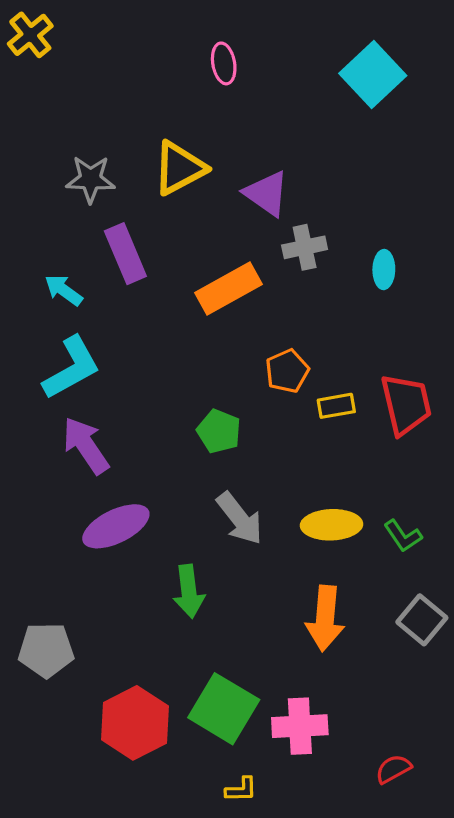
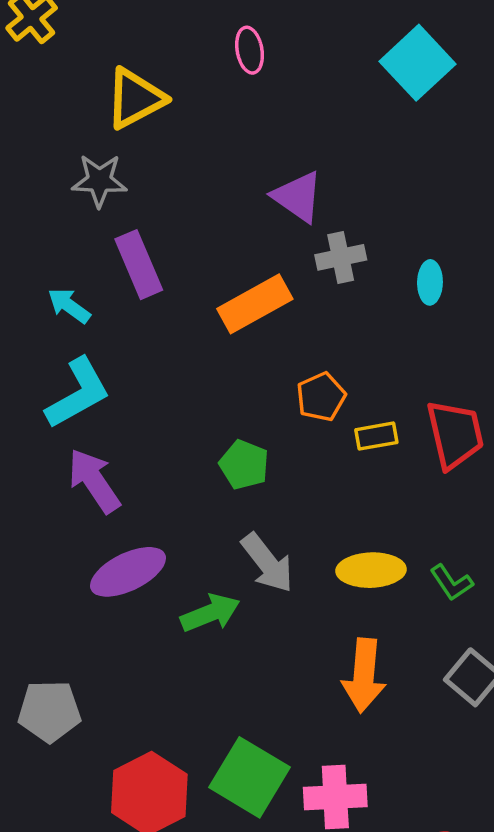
yellow triangle: (179, 168) -> (135, 98), moved
green arrow: (189, 591) -> (210, 613), moved, turned -105

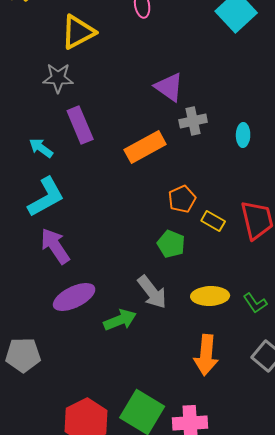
yellow rectangle: (376, 436) -> (213, 221), turned 40
green pentagon: (244, 465) -> (171, 244), moved
gray pentagon: (49, 711) -> (23, 355), moved

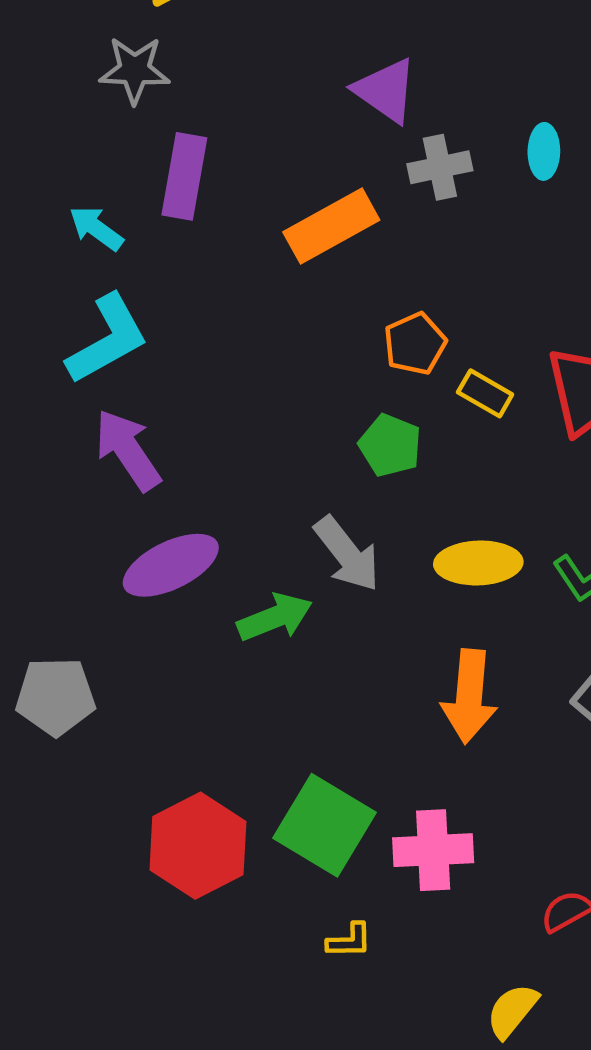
purple rectangle: (80, 125) -> (184, 176), turned 33
cyan ellipse: (243, 135) -> (544, 151), moved

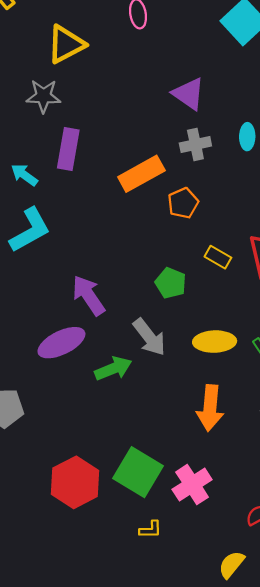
purple triangle: (386, 90) -> (189, 94), moved
orange pentagon: (415, 344) -> (183, 203), moved
purple arrow: (128, 450) -> (88, 295), moved
pink cross: (433, 850) -> (192, 485), turned -30

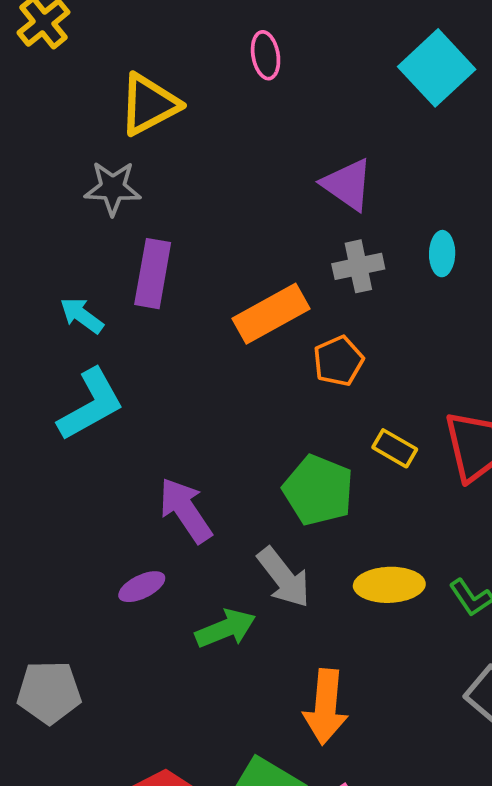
green pentagon: (171, 283) -> (318, 490), size x1.4
purple ellipse: (61, 343) -> (142, 587), size x0.6
orange arrow: (210, 408) -> (326, 707), moved

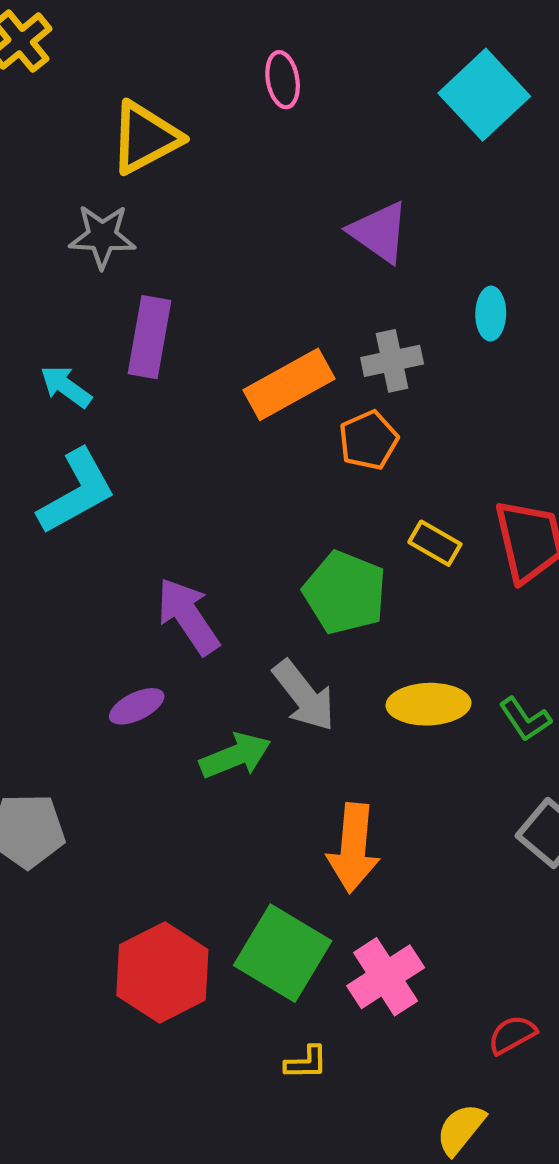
gray cross: (358, 266) -> (392, 361), moved

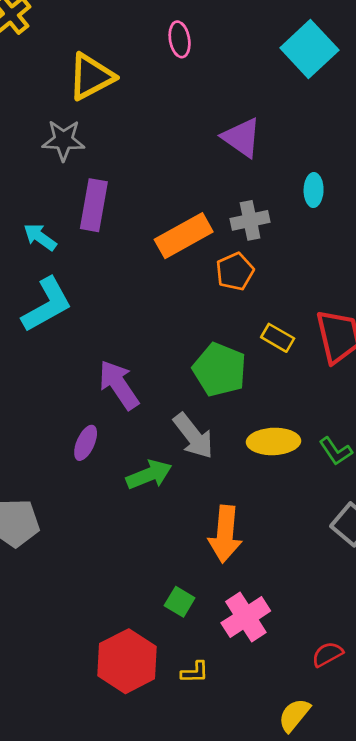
purple ellipse: (137, 706) -> (86, 443), turned -40
green square: (283, 953) -> (180, 602), size x0.5
red hexagon: (162, 972) -> (127, 661), moved

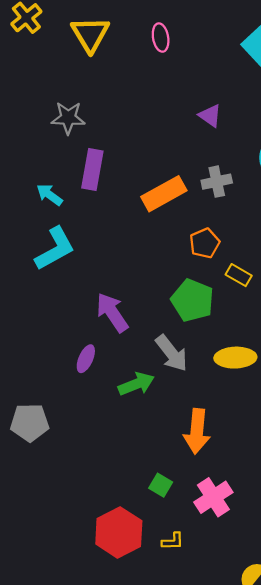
yellow triangle: (91, 77) -> (90, 34), moved, turned -33
purple triangle: (242, 137) -> (210, 116), size x0.7
orange pentagon: (235, 272) -> (205, 243), moved

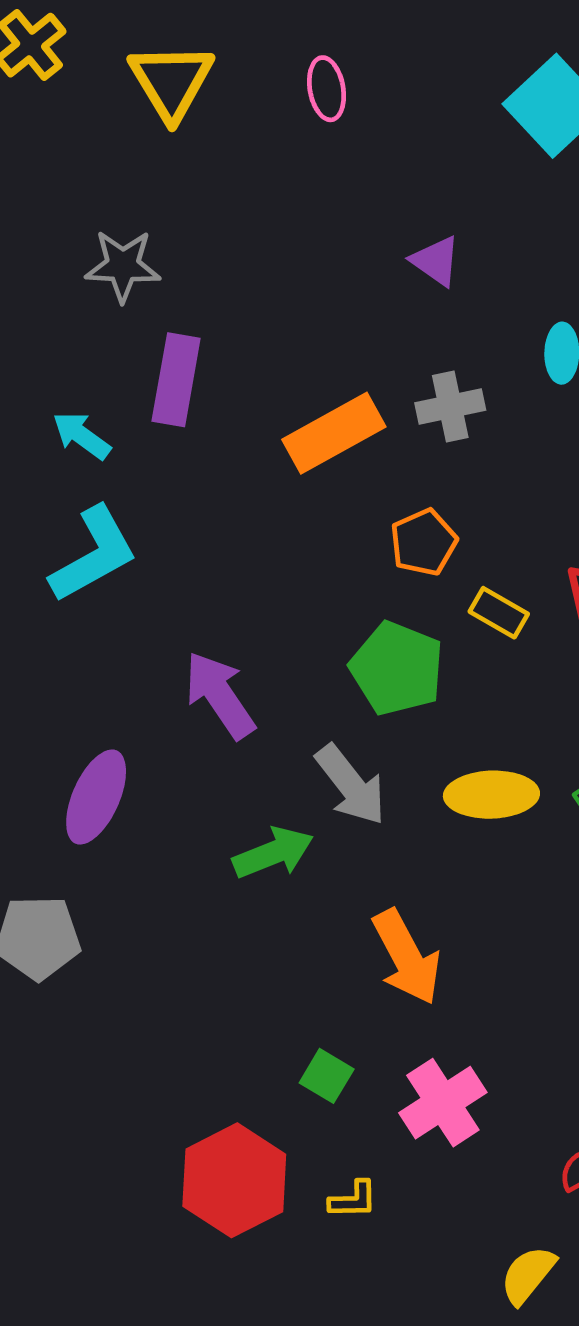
purple ellipse: (86, 359) -> (96, 797), moved, size x1.5
orange arrow: (197, 431) -> (407, 957), turned -33

